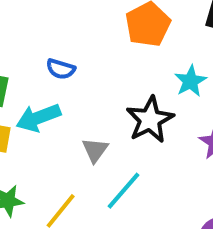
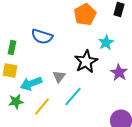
blue semicircle: (61, 69) -> (42, 37), size x1.5
cyan arrow: (38, 118) -> (31, 84), moved

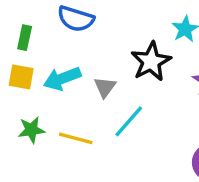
cyan arrow: (31, 84) -> (62, 79), moved
yellow line: (42, 107) -> (76, 138), turned 66

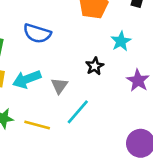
black star: (151, 62) -> (95, 66), size x0.6

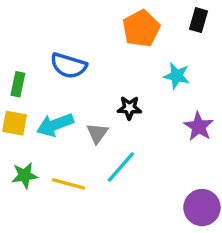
cyan star: (121, 41) -> (177, 76), turned -30
black star: (95, 66) -> (129, 108), moved, turned 30

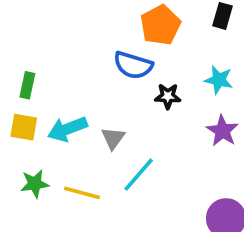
blue semicircle: (69, 66) -> (133, 65), moved
cyan star: (177, 76) -> (219, 80), moved
black star: (129, 108) -> (168, 96), moved

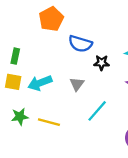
orange pentagon: (160, 25) -> (51, 19), moved
gray triangle: (113, 138) -> (77, 84), moved
cyan line: (139, 175) -> (97, 111), moved

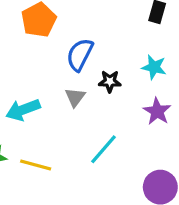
blue semicircle: (80, 44) -> (80, 55), turned 100
gray triangle: (77, 84) -> (75, 97), moved

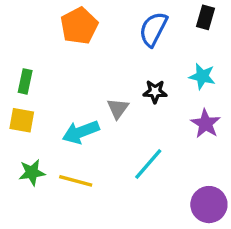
blue semicircle: (80, 55) -> (153, 29), moved
cyan arrow: (23, 110) -> (81, 132), moved

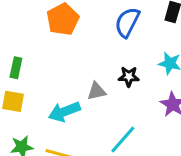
gray triangle: (118, 108) -> (96, 91), turned 42

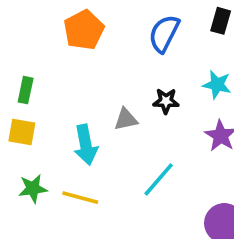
cyan arrow: (64, 112) -> (86, 145), turned -80

